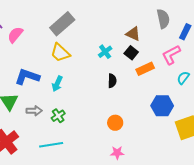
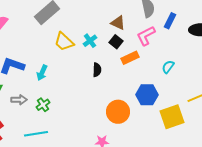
yellow trapezoid: (60, 53) -> (64, 42), moved
pink L-shape: (171, 55) -> (146, 36), moved
orange circle: (115, 123) -> (118, 112), moved, size x1.5

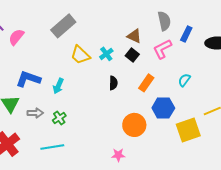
orange rectangle: (130, 58) -> (146, 83), moved, turned -30

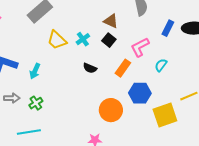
blue rectangle: (186, 34) -> (168, 28), moved
pink L-shape: (162, 49) -> (140, 47), moved
black semicircle: (113, 83) -> (90, 68), turned 112

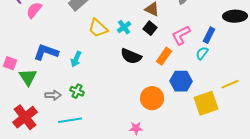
blue rectangle: (168, 28) -> (209, 35), moved
black semicircle: (90, 68) -> (131, 56), size x1.5
gray arrow: (12, 98) -> (53, 95), moved
green cross: (36, 103) -> (77, 91), turned -32

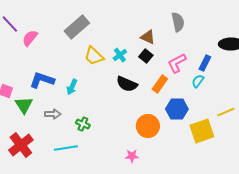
green cross: (77, 91) -> (83, 124), moved
gray arrow: (53, 95) -> (53, 114), moved

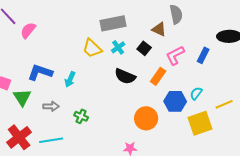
gray rectangle: (77, 27) -> (113, 23), moved, turned 30
brown triangle: (148, 37) -> (159, 29), moved
cyan semicircle: (198, 81) -> (196, 93), moved
cyan line: (66, 148) -> (51, 140), moved

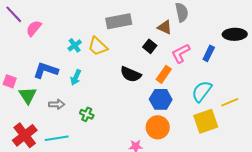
cyan cross: (118, 47) -> (75, 45), moved
cyan semicircle: (196, 93) -> (202, 91), size x1.6
blue hexagon: (175, 101) -> (161, 99), moved
orange circle: (146, 118) -> (158, 127), moved

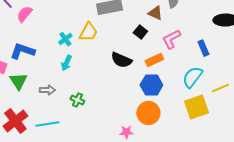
cyan cross: (75, 45) -> (65, 39), moved
yellow trapezoid: (98, 46) -> (88, 32), turned -105
blue rectangle: (209, 53) -> (203, 48), moved, turned -49
blue L-shape: (46, 70) -> (22, 51), moved
orange rectangle: (164, 74) -> (154, 60), turned 30

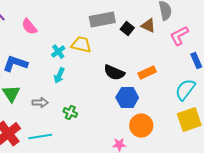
pink semicircle: (24, 14) -> (29, 27), moved, turned -78
yellow trapezoid: (88, 32) -> (81, 45), turned -105
black square: (140, 32) -> (127, 29), moved
pink L-shape: (171, 39) -> (179, 36), moved
blue hexagon: (151, 85) -> (127, 98), moved

